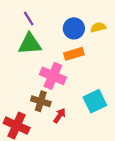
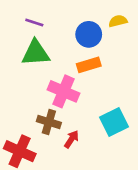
purple line: (29, 19) -> (34, 22), turned -40
yellow semicircle: (98, 27) -> (118, 21), moved

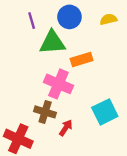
purple line: (34, 22) -> (32, 21), turned 56
blue circle: (89, 34) -> (69, 17), moved
green triangle: (36, 53) -> (52, 42), moved

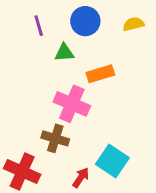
green triangle: (52, 42) -> (64, 53), size x0.6
cyan square: (105, 112) -> (112, 161), moved, turned -30
red arrow: (66, 128) -> (81, 178), moved

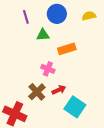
pink cross: (72, 104) -> (48, 69), size x0.6
brown cross: (55, 138) -> (37, 92), turned 30
red arrow: (81, 178) -> (59, 90), moved, turned 32

